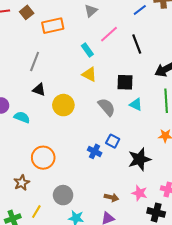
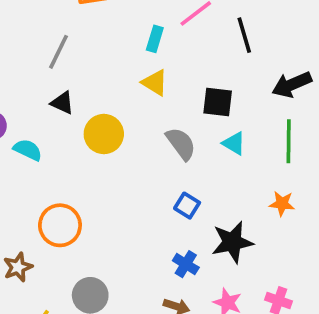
cyan rectangle: (87, 50) -> (155, 39), turned 48
blue cross: (95, 151) -> (186, 264), moved

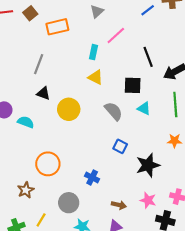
black line: (244, 35) -> (148, 57), moved
blue cross: (186, 264) -> (92, 178), moved

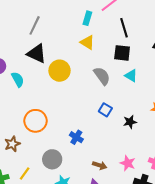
black line: (148, 57) -> (124, 28), moved
black triangle: (43, 93) -> (37, 53), size x1.5
cyan semicircle: (26, 122) -> (18, 79), turned 35
black star: (148, 165) -> (130, 122), moved, size x0.6

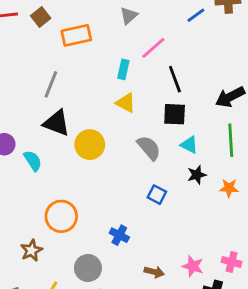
black star: (130, 122) -> (197, 175), moved

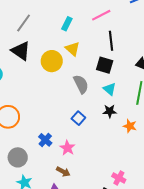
cyan rectangle: (123, 69) -> (67, 24), moved
yellow circle: (90, 145) -> (52, 61), moved
pink star: (193, 266) -> (67, 148), moved

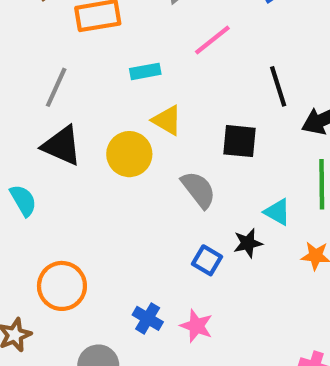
cyan rectangle: (67, 24) -> (145, 71), turned 64
black line: (111, 41) -> (278, 86), moved
cyan triangle: (110, 89) -> (277, 212), moved
black star: (110, 111) -> (248, 243), moved

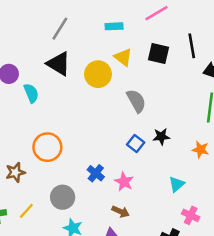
black square: (240, 141) -> (159, 53), moved
cyan triangle: (277, 212) -> (177, 184), moved, turned 42

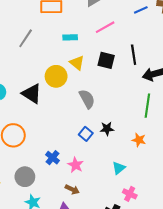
black triangle: (59, 64) -> (32, 94), moved

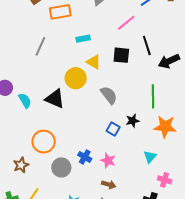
pink line: (105, 27) -> (126, 23), moved
green line: (147, 106) -> (153, 96), moved
orange star: (139, 140) -> (165, 127), size x1.6
gray circle: (25, 177) -> (61, 167), moved

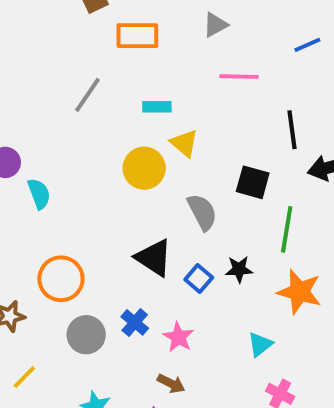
pink line: (126, 23) -> (239, 77), moved, turned 30
cyan rectangle: (83, 39) -> (157, 107), moved
black square: (121, 55) -> (253, 182), moved
black triangle: (55, 99) -> (154, 258), moved

